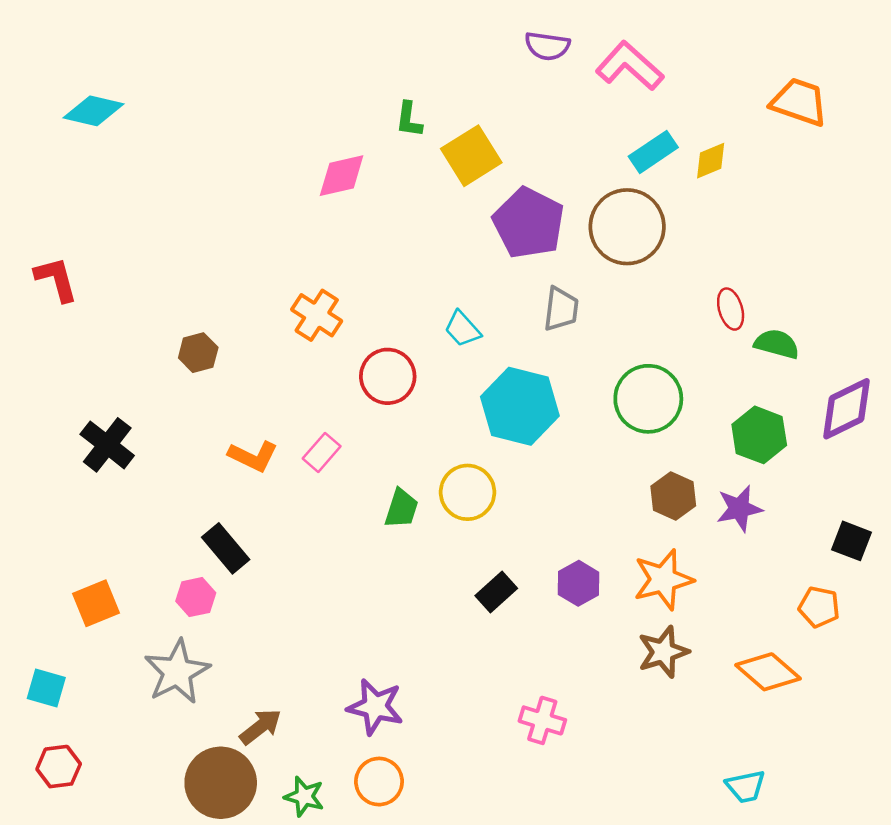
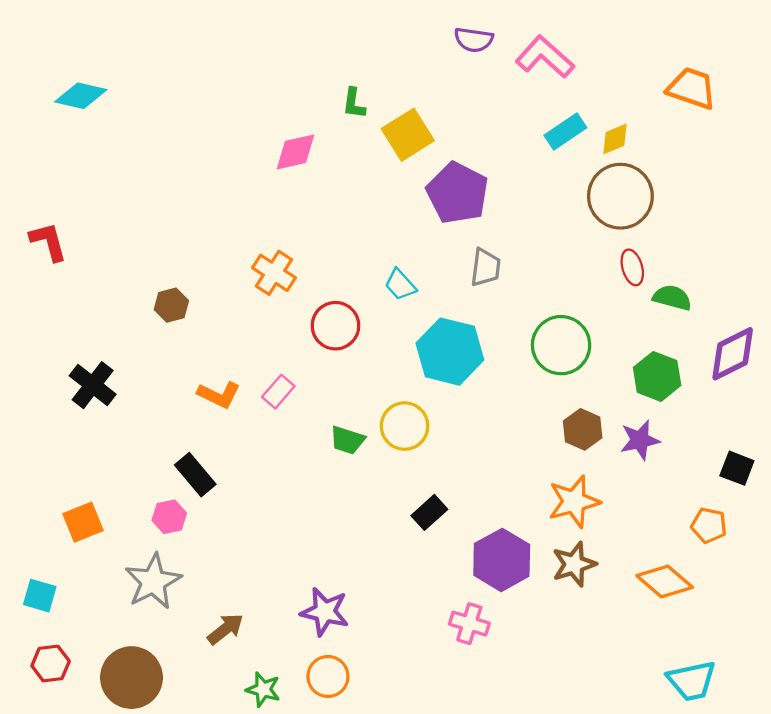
brown circle: (627, 227) -> (620, 196), moved
green trapezoid: (401, 508) -> (347, 440), turned 90
purple hexagon: (578, 583) -> (502, 560), moved, size x1.6
brown circle: (221, 783) -> (131, 678), moved
cyan trapezoid: (746, 787) -> (692, 681), moved, size x1.4

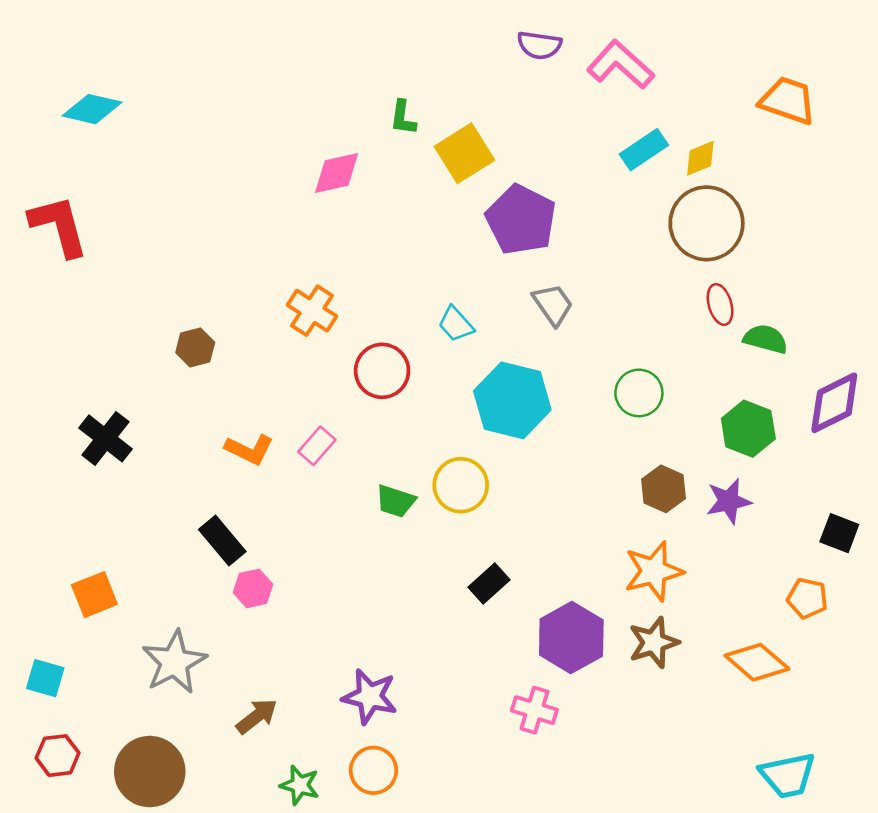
red L-shape: (48, 242) -> (59, 226), moved, size x1.4
gray trapezoid: (486, 267) -> (553, 304), turned -42
green circle: (561, 345) -> (639, 393), size x0.7
pink hexagon: (169, 517) -> (253, 588), moved

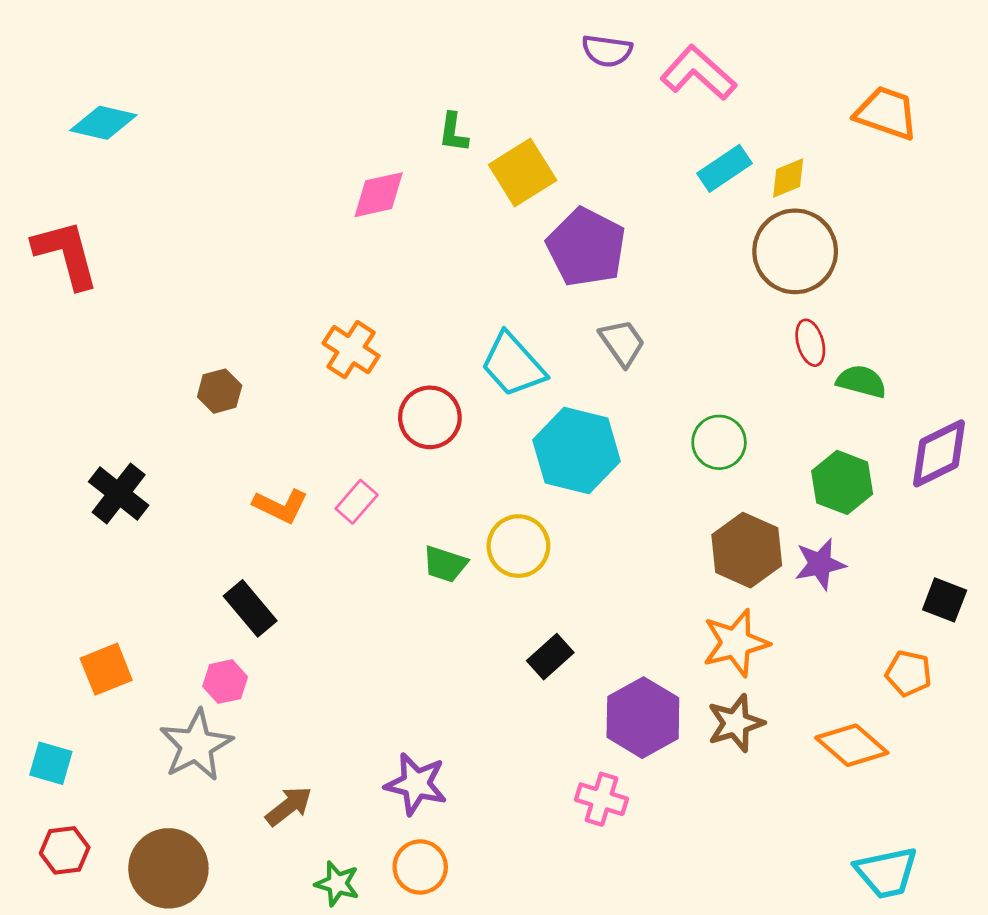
cyan trapezoid: (456, 324) -> (513, 365), size x1.6
brown hexagon: (664, 489) -> (747, 550), size x1.4
pink hexagon: (253, 588) -> (225, 682), moved

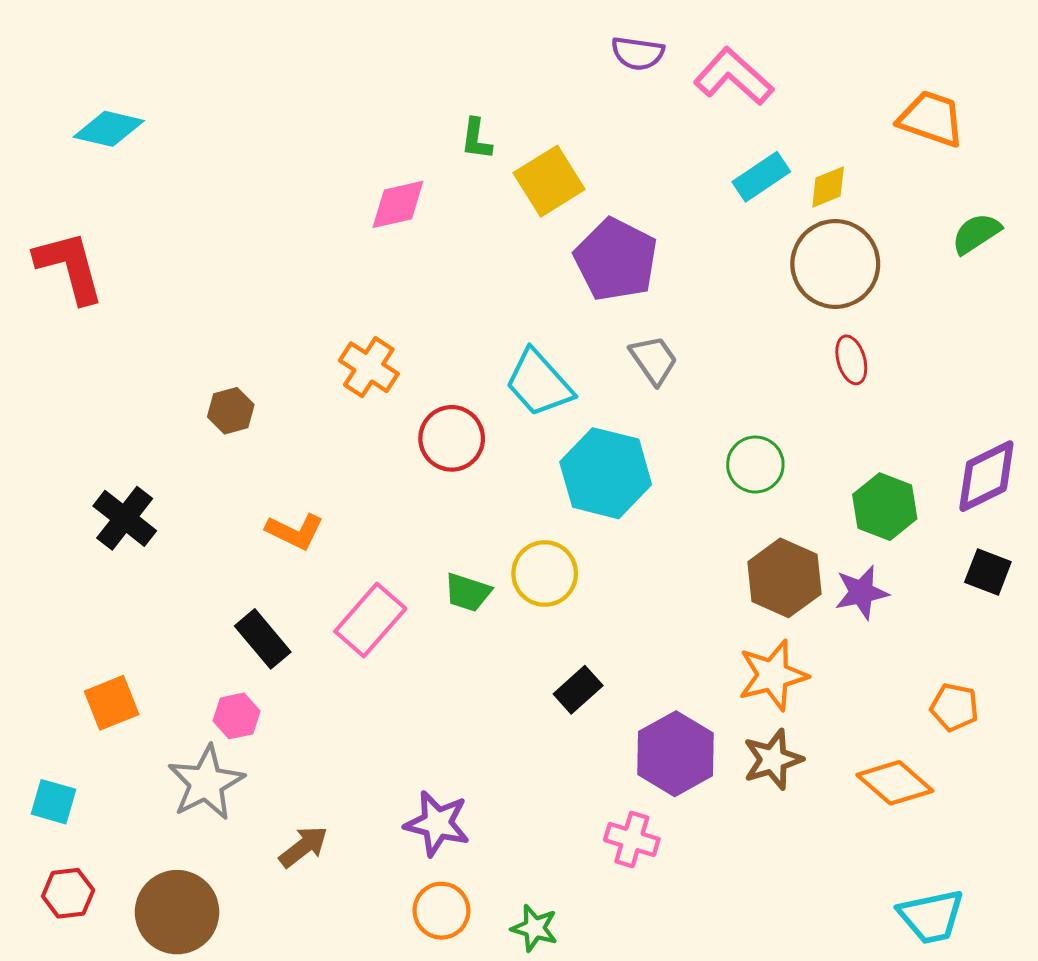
green semicircle: (862, 381) -> (976, 233), moved, turned -48
pink rectangle: (357, 502) -> (370, 620), moved, size x1.6
black square: (945, 600) -> (988, 572), moved
green star: (337, 884) -> (534, 928), moved

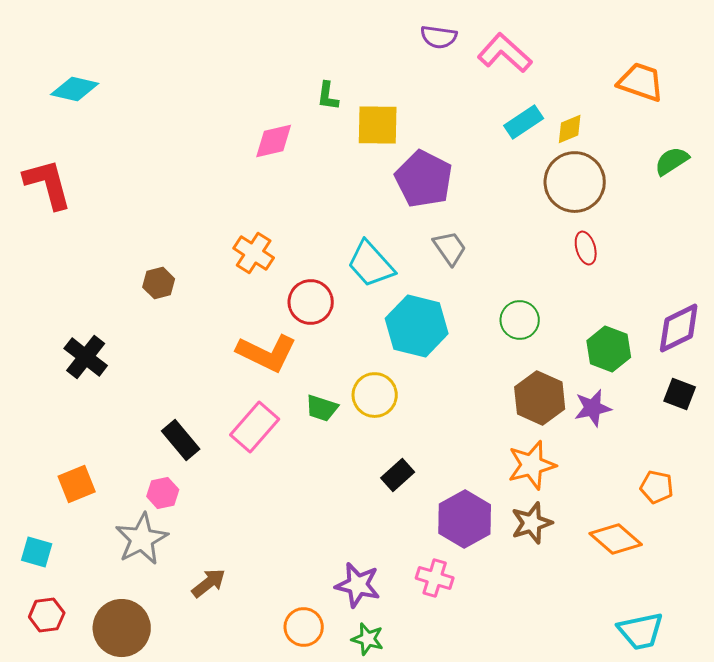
yellow square: (549, 181) -> (378, 125), turned 33
orange L-shape: (295, 531) -> (267, 353), moved, size x1.5
purple star: (437, 823) -> (358, 585), moved

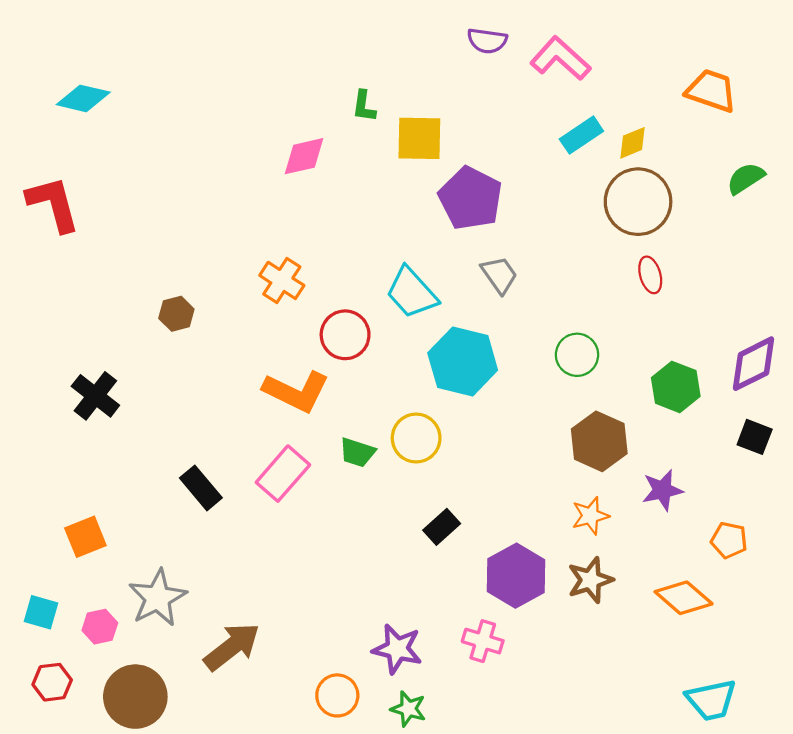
purple star: (593, 408) -> (662, 490), moved
orange star: (532, 465) -> (590, 516), size x0.7
pink hexagon: (163, 493) -> (100, 627), moved
brown arrow: (209, 583) -> (232, 647), size x1.5

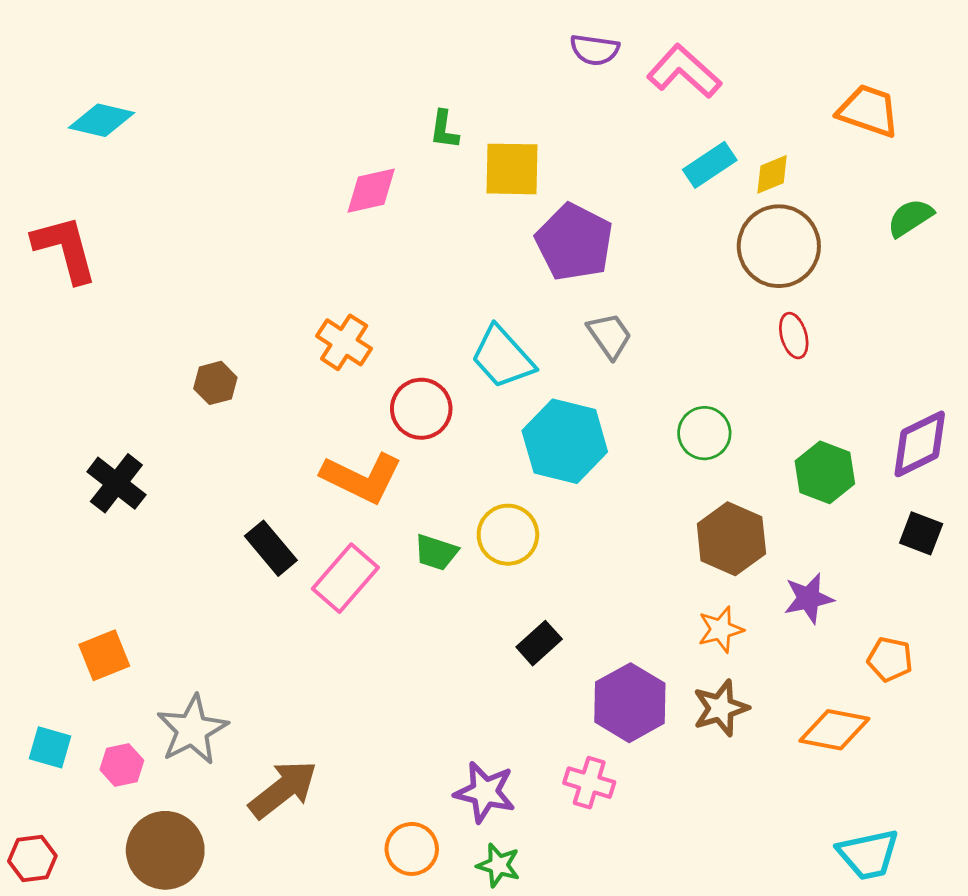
black rectangle: (201, 488) -> (271, 548), moved
orange diamond: (684, 598) -> (834, 730), turned -30
red hexagon: (52, 682) -> (32, 858), moved

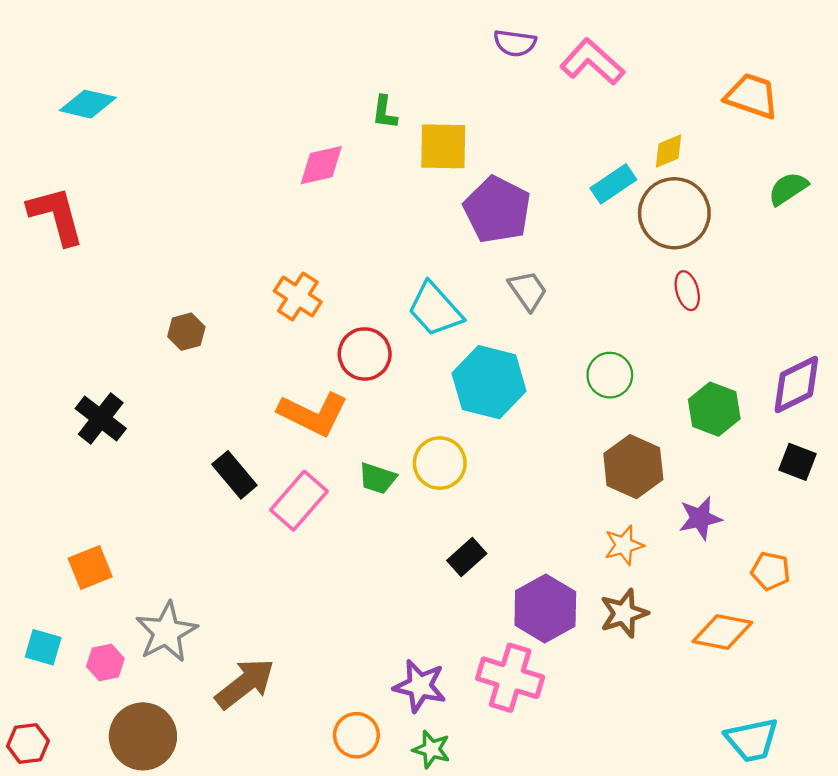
cyan rectangle: (710, 165) -> (613, 184), moved
pink cross: (589, 783) -> (510, 678), size x1.5

